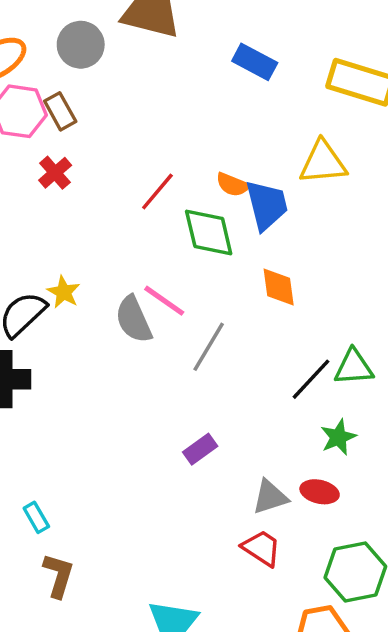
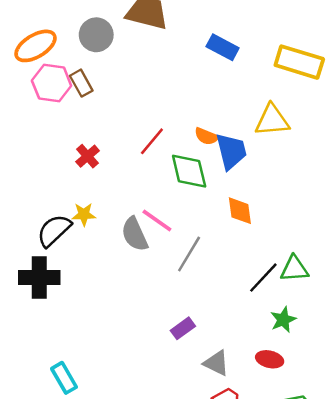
red cross: (55, 173) -> (88, 156), moved
yellow star: (64, 292) -> (84, 214), turned -30
gray triangle: (270, 497) -> (216, 363), moved, turned 44
cyan rectangle: (36, 517) -> (64, 378), size x1.4

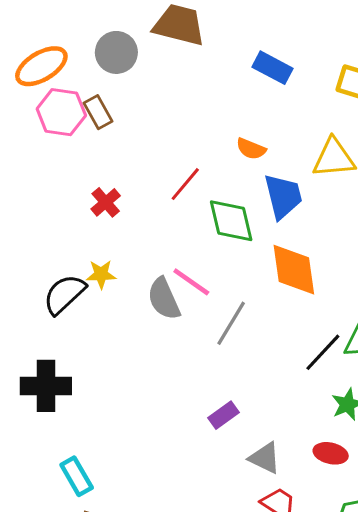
orange semicircle: (206, 136) -> (251, 149), moved
orange diamond: (240, 211) -> (294, 270), size x1.5
black cross: (39, 278) -> (46, 386), moved

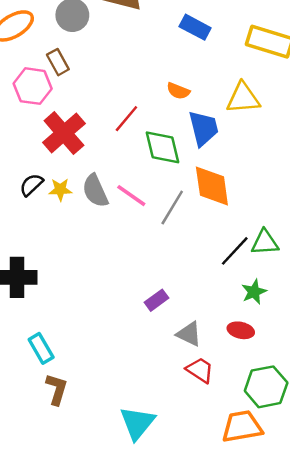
pink hexagon: (61, 112) -> (33, 86), moved
red cross: (106, 202) -> (64, 133), size x1.8
black semicircle: (64, 294) -> (31, 185), moved, size x0.7
gray semicircle: (164, 299) -> (95, 191), moved
gray line: (231, 323) -> (172, 208), moved

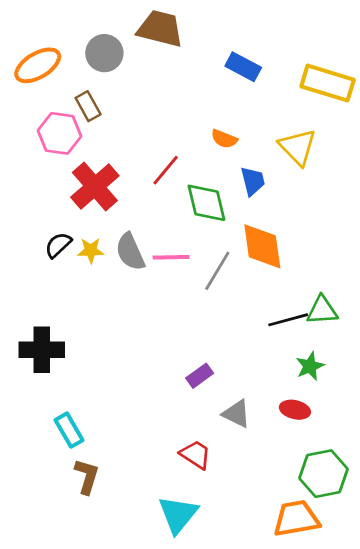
yellow triangle: (243, 98) -> (298, 147), turned 51
blue trapezoid: (203, 128) -> (253, 181), size x0.7
pink line: (131, 196) -> (171, 257), turned -36
black line: (235, 251) -> (288, 320), turned 32
red trapezoid: (200, 370) -> (196, 455), moved

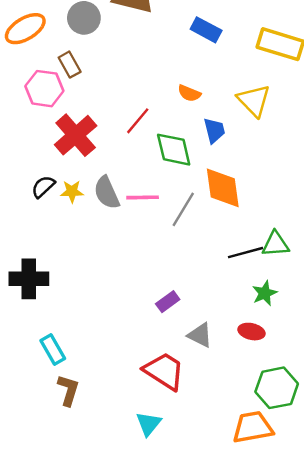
red trapezoid: (196, 455) -> (164, 371), size x1.5
cyan triangle: (178, 514) -> (149, 424), size x0.7

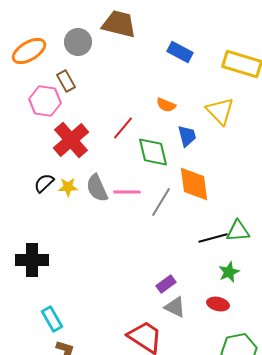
purple rectangle: (168, 302) -> (166, 284), moved

